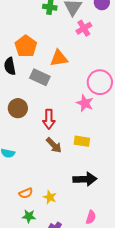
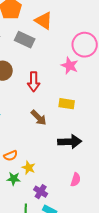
orange triangle: (59, 58) -> (44, 21), turned 42
brown arrow: (54, 145) -> (39, 118), moved
yellow star: (50, 197) -> (29, 168), moved

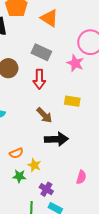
gray rectangle: (25, 40) -> (41, 52), moved
black arrow: (70, 142) -> (56, 139), moved

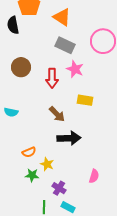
gray rectangle: (41, 52) -> (65, 45), moved
pink star: (75, 63) -> (75, 69), moved

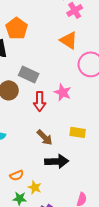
orange triangle: (62, 17) -> (69, 40), moved
gray rectangle: (65, 45) -> (29, 74), moved
yellow rectangle: (85, 100) -> (78, 132), moved

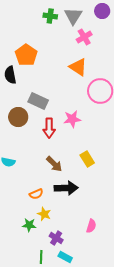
pink star: (63, 92) -> (72, 119), turned -30
yellow rectangle: (78, 132) -> (87, 159), turned 49
orange semicircle: (17, 175) -> (36, 194), moved

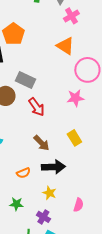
pink star: (72, 119) -> (75, 98), moved
red arrow: (49, 128) -> (36, 107), turned -36
yellow star: (44, 214) -> (49, 193), moved

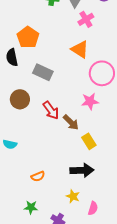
gray rectangle: (25, 80) -> (43, 72), moved
brown arrow: (41, 143) -> (71, 122), moved
black arrow: (53, 167) -> (82, 170), moved
yellow star: (49, 193) -> (73, 196), moved

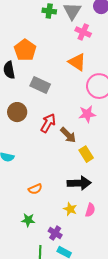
pink cross: (86, 19) -> (83, 32), turned -35
red arrow: (51, 110) -> (48, 123), turned -114
pink semicircle: (93, 208) -> (90, 210), moved

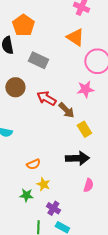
red arrow: (48, 123) -> (46, 98), turned -90
yellow star: (70, 209) -> (43, 184), moved

